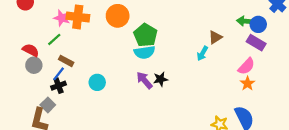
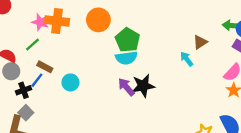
cyan arrow: (202, 53) -> (187, 59), turned 112
black star: (161, 79) -> (143, 86), size x1.5
cyan circle: (97, 82) -> (70, 82), moved
black cross: (59, 86) -> (24, 90), moved

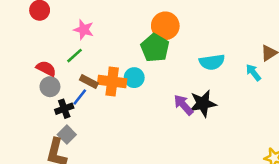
orange circle: (98, 20) -> (165, 26), moved
orange cross: (57, 21) -> (112, 81), moved
green pentagon: (127, 40) -> (155, 48), moved
cyan semicircle: (126, 58) -> (212, 62), moved
cyan circle: (70, 82) -> (134, 78), moved

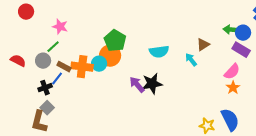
orange circle: (165, 26) -> (110, 56), moved
red semicircle: (46, 69) -> (18, 61), moved
gray circle: (50, 87) -> (43, 61), moved

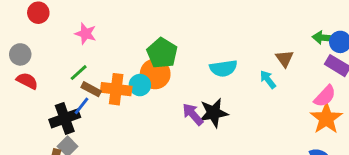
brown triangle: (203, 45) -> (285, 59), turned -32
green line: (53, 47) -> (79, 73), moved
gray circle: (43, 61) -> (20, 54), moved
black cross: (45, 88) -> (65, 118), size x1.5
orange star: (233, 88) -> (326, 118), size x1.6

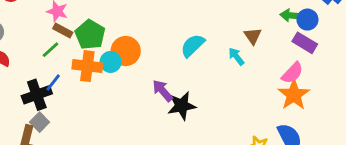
green pentagon: (162, 53) -> (90, 35), moved
cyan semicircle: (223, 68) -> (193, 46), turned 144
brown rectangle: (91, 89) -> (63, 31), moved
black star: (214, 113) -> (182, 106), moved

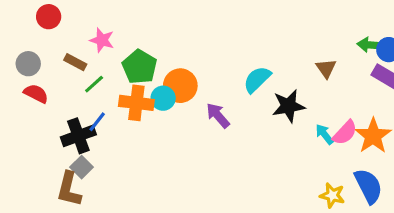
brown rectangle: (63, 31) -> (75, 62), moved
cyan arrow: (236, 56) -> (325, 134), moved
pink semicircle: (292, 73) -> (345, 133), moved
purple arrow: (163, 91) -> (218, 115), moved
black star: (182, 106) -> (288, 106), moved

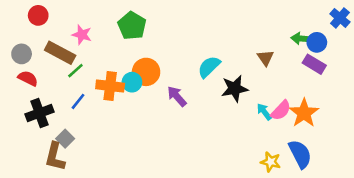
brown rectangle: (75, 62) -> (60, 53), size x1.6
green pentagon: (140, 67) -> (132, 26), moved
black cross: (78, 136) -> (39, 113), moved

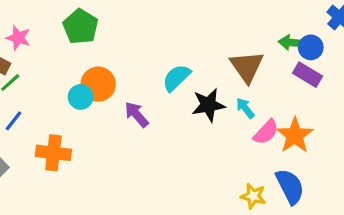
brown triangle: (265, 58) -> (247, 67), size x1.6
orange cross: (110, 86) -> (53, 153), moved
cyan arrow: (264, 112) -> (245, 108), moved

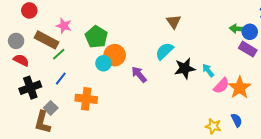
green pentagon: (81, 27) -> (96, 37), moved
brown triangle: (247, 67) -> (174, 22), moved, size x0.7
blue semicircle: (290, 186) -> (237, 120), size x0.6

